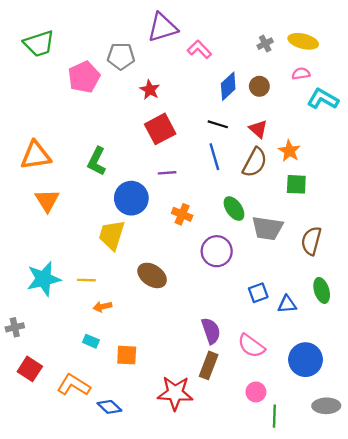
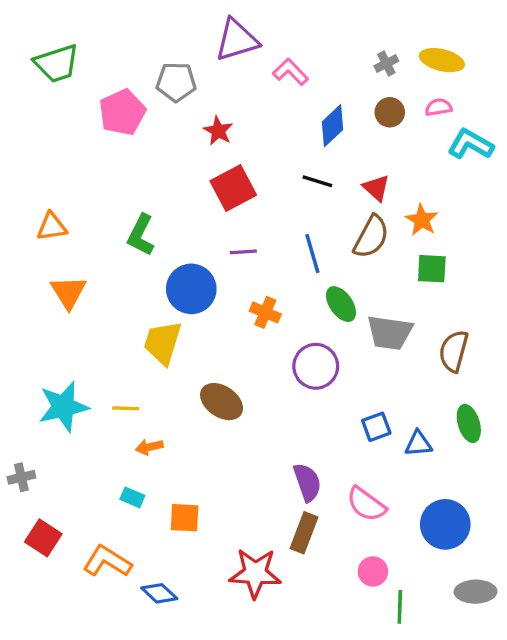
brown circle: (259, 86) -> (390, 112), moved
orange triangle: (36, 155) -> (52, 227), size x0.7
blue line: (214, 157) -> (312, 254), moved

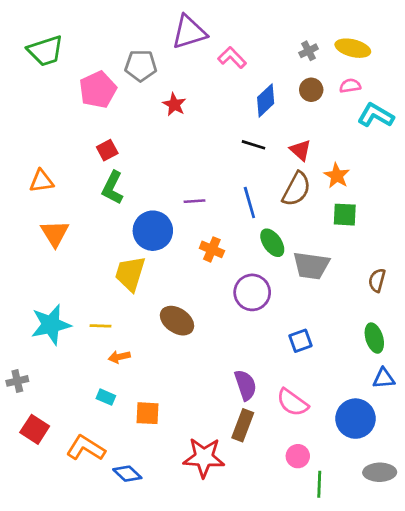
red square: (233, 188) -> (107, 150), moved, size x0.6
brown semicircle: (454, 351) -> (377, 280), moved, size x0.7
blue triangle: (418, 444) -> (384, 378), moved

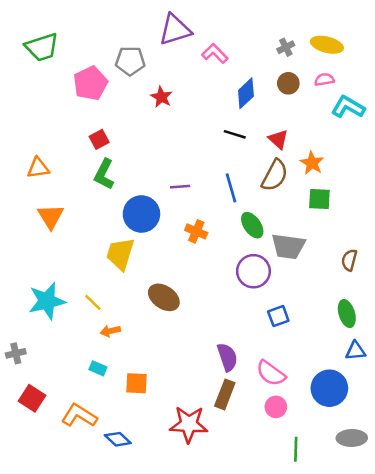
purple circle: (252, 292) -> (253, 271), moved
yellow line: (101, 326) -> (93, 302), turned 42
pink circle: (298, 456) -> (276, 407), moved

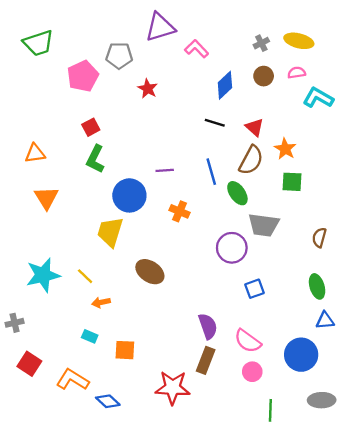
green ellipse: (252, 225) -> (237, 193), moved

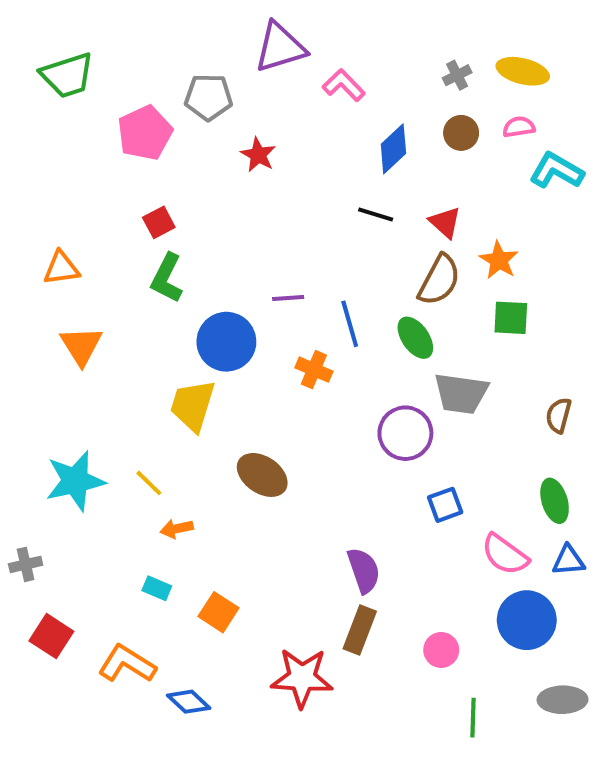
blue line: (211, 172) -> (350, 324), moved
pink semicircle: (248, 341) -> (505, 555), moved
orange square: (125, 350) -> (218, 612), turned 30

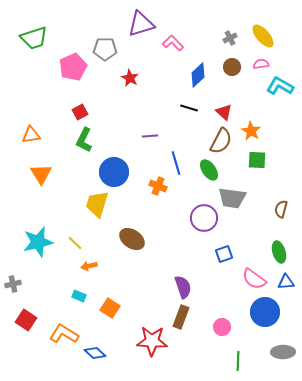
yellow ellipse: (523, 71) -> (263, 36), turned 35
purple line: (288, 298) -> (150, 136), moved

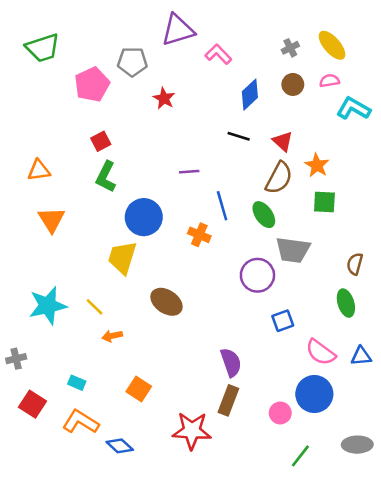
green ellipse: (279, 252) -> (346, 303), moved
cyan rectangle: (79, 296) -> (77, 383), moved
blue circle: (265, 312) -> (314, 394), moved
green line: (238, 361) -> (300, 456), turned 36

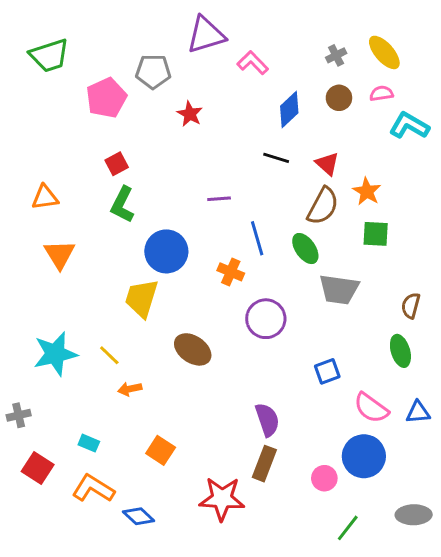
purple circle: (257, 275) -> (266, 319), moved

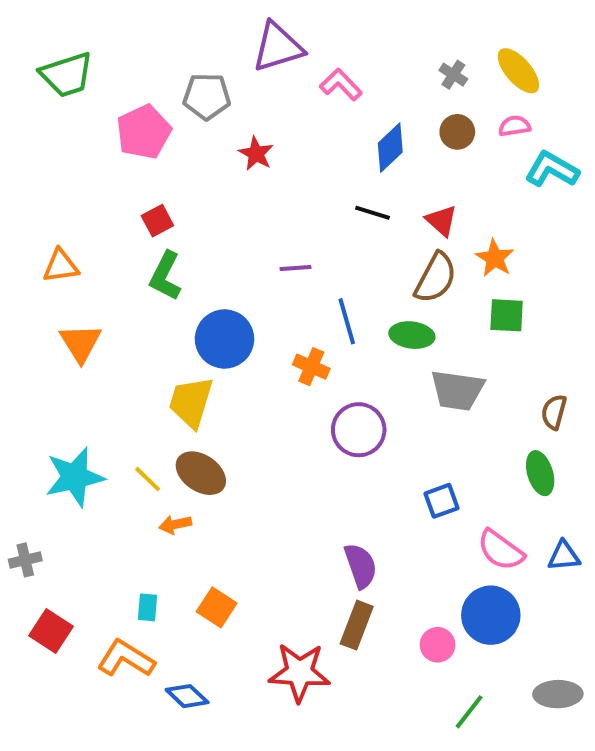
gray cross: (336, 55) -> (453, 75), turned -30
green ellipse: (305, 249) -> (412, 335), turned -48
brown ellipse: (193, 349) -> (201, 473), moved
cyan rectangle: (89, 443) -> (148, 607), moved, turned 72

